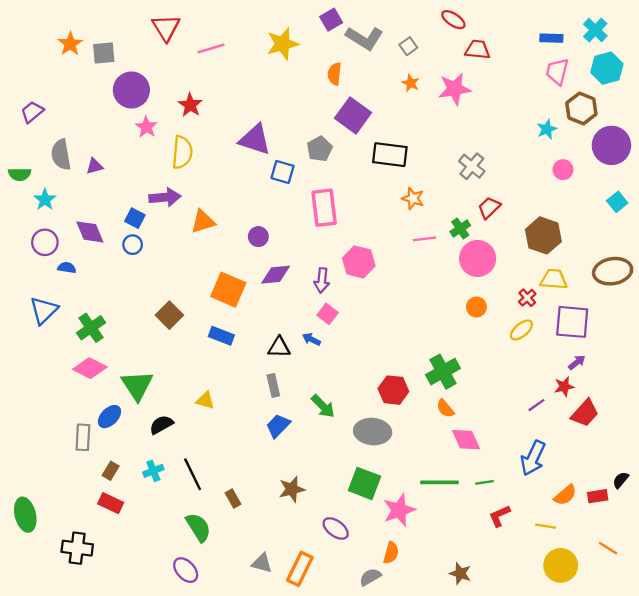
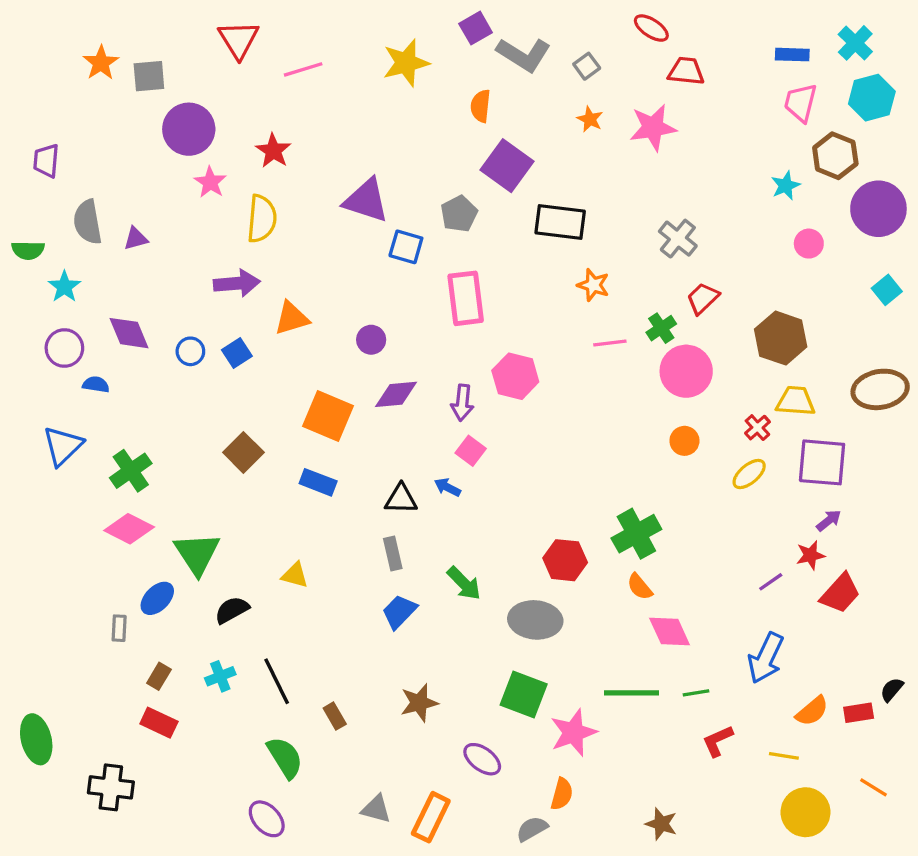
purple trapezoid: (32, 112) -> (46, 161), turned -45
blue square: (135, 218) -> (237, 353), moved, turned 30
gray rectangle: (83, 437) -> (119, 628), size x0.7

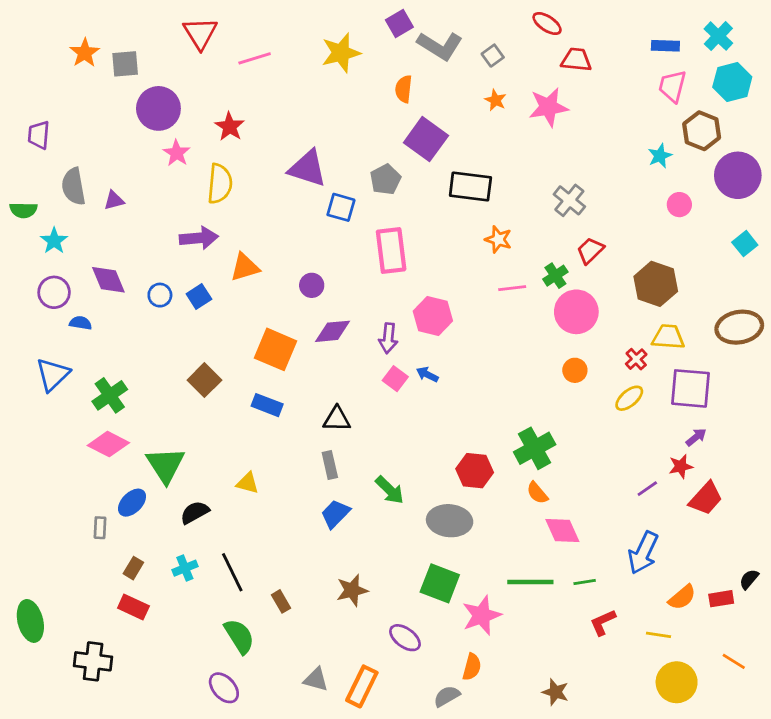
blue arrow: (447, 487) -> (427, 374), moved

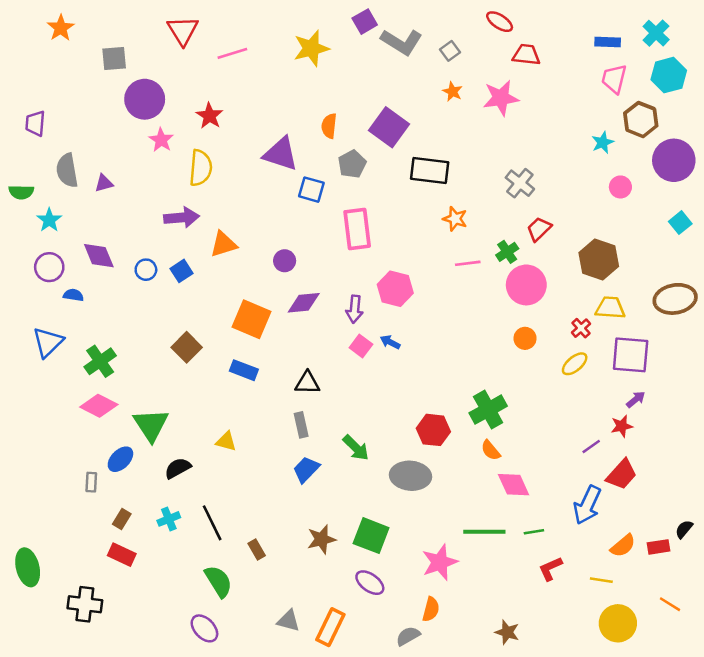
orange star: (85, 53) -> (61, 28), moved
orange semicircle: (404, 89) -> (329, 126), moved
red trapezoid: (706, 498) -> (622, 474), moved
green square: (440, 583) -> (371, 536), moved

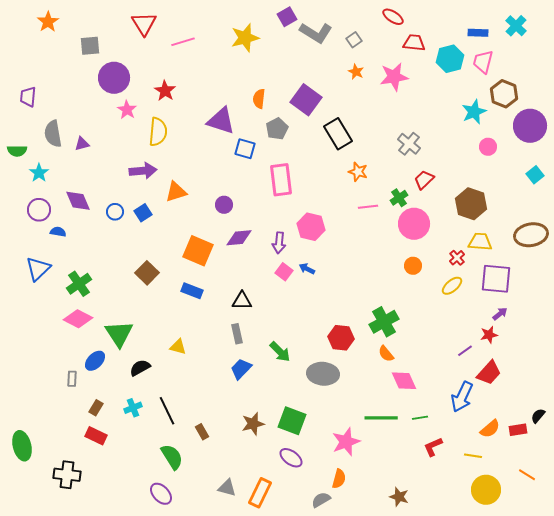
cyan hexagon: (669, 75) -> (450, 59), moved
cyan star: (603, 142) -> (474, 112), size x1.4
black rectangle: (430, 170) -> (338, 134), turned 52

